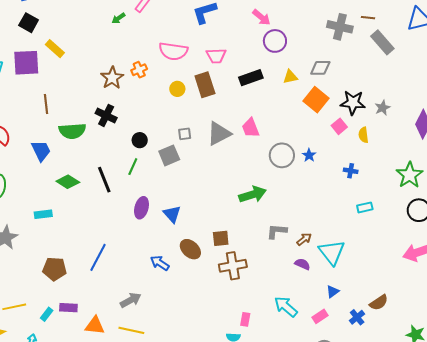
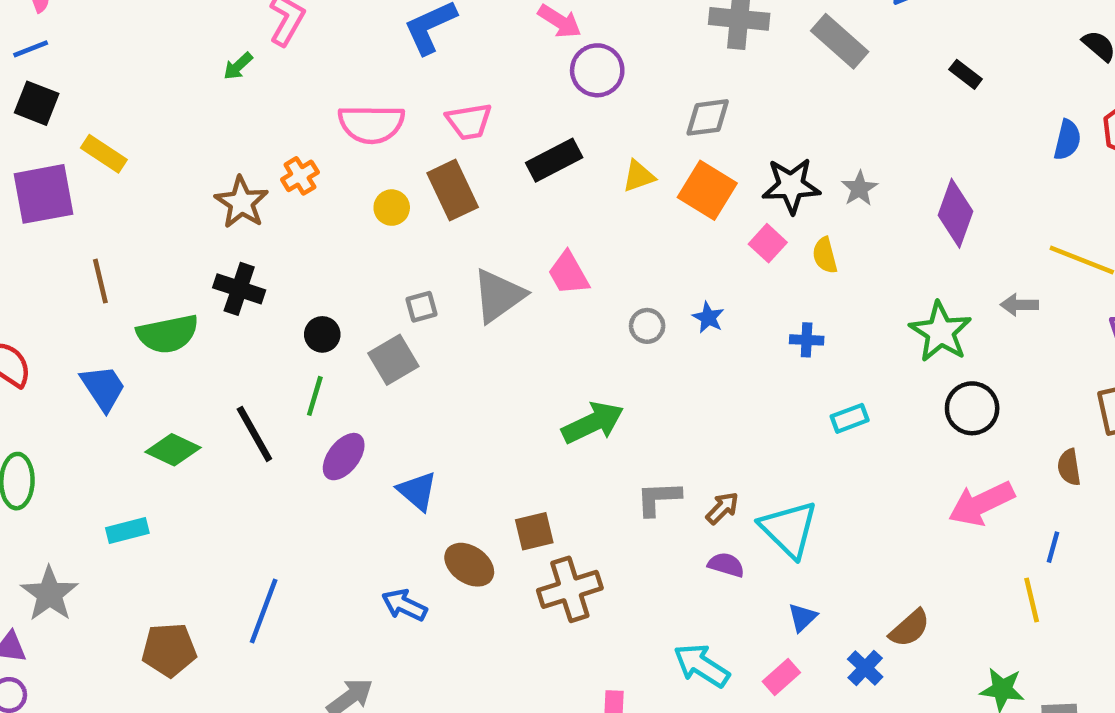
yellow triangle: (290, 77) -> (639, 176), moved
gray circle: (282, 155) -> (647, 326), size x0.6
purple ellipse: (141, 208) -> (344, 457), moved, turned 30

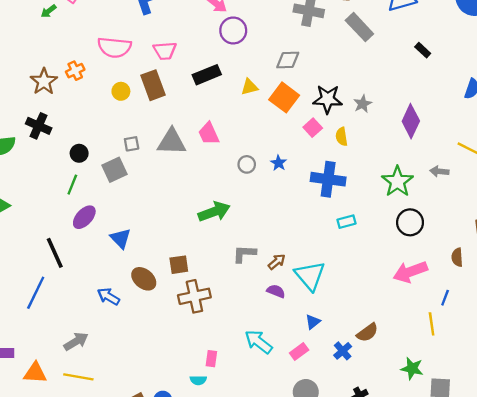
gray triangle: (499, 296) -> (172, 142), turned 32
blue cross: (807, 340) -> (328, 179), size x2.0
black line: (254, 434) -> (55, 253), moved

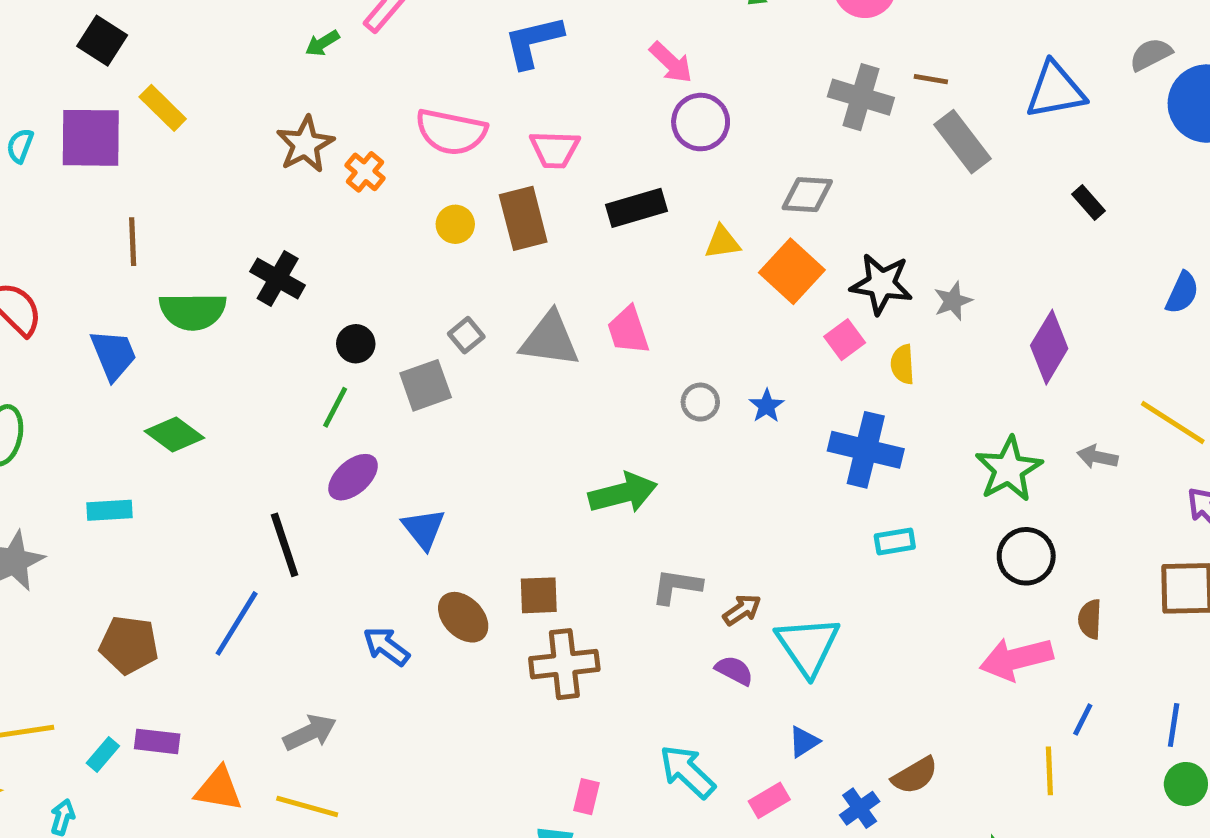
orange cross: (75, 71) -> (365, 172), turned -30
brown star: (44, 81) -> (305, 144), moved
gray square: (132, 144) -> (466, 335), turned -35
brown semicircle: (457, 257) -> (1090, 619), moved

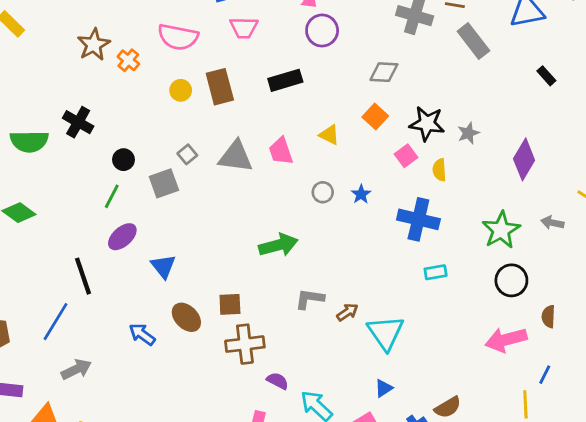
pink trapezoid: (555, 149) -> (244, 28), moved
yellow triangle: (722, 242) -> (329, 135), moved, turned 35
orange square: (792, 271) -> (375, 116), size x0.7
purple semicircle: (734, 670) -> (278, 381), moved
gray arrow: (310, 733) -> (76, 369), moved

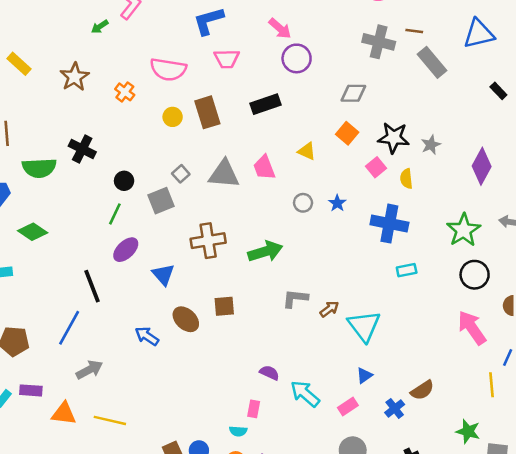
brown star: (94, 45) -> (75, 77), moved
pink arrow: (506, 340) -> (472, 328), turned 72
brown cross: (245, 344) -> (208, 241), moved

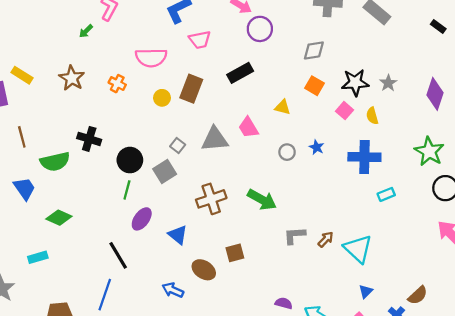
brown rectangle: (207, 112) -> (191, 89), turned 48
black circle: (124, 181) -> (130, 160), size x1.5
green arrow: (265, 252) -> (262, 200), turned 56

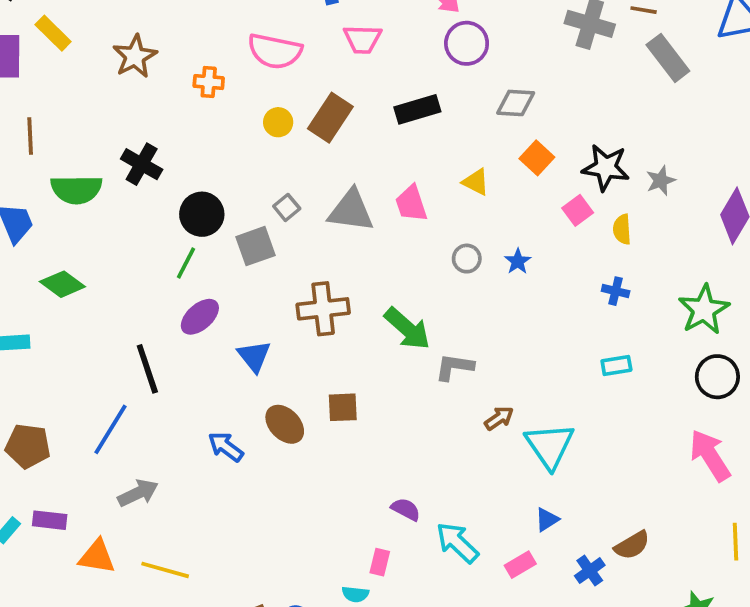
gray diamond: (314, 50) -> (516, 103), moved
orange cross: (117, 84) -> (209, 82), turned -35
blue cross: (364, 157) -> (616, 291), moved, size x0.5
gray L-shape: (295, 235) -> (454, 367), moved

